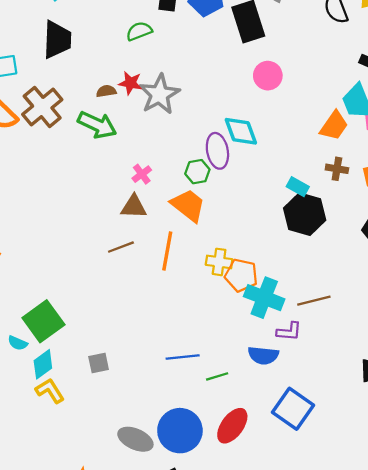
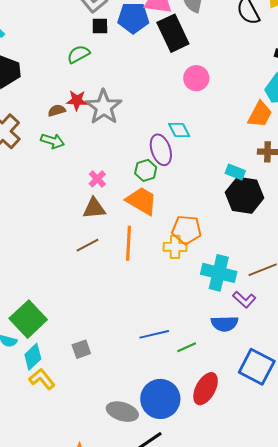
green arrow: (97, 125) -> (53, 141), size x0.7
cyan diamond: (241, 131) -> (179, 130), size x0.7
orange pentagon: (241, 275) -> (186, 230), moved
purple L-shape: (289, 331) -> (244, 300), turned 45

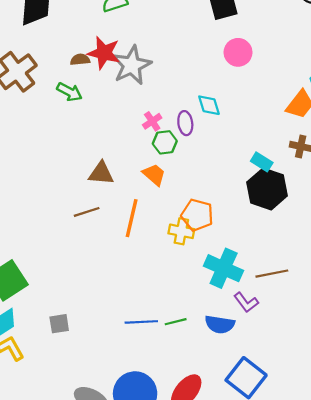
red star: (77, 101) -> (104, 53), size x1.4
purple ellipse: (161, 150) -> (185, 123), size x0.7
pink cross: (97, 179) -> (152, 121), moved
orange trapezoid: (142, 201) -> (154, 175), size x0.7
green line: (187, 347) -> (176, 322), moved

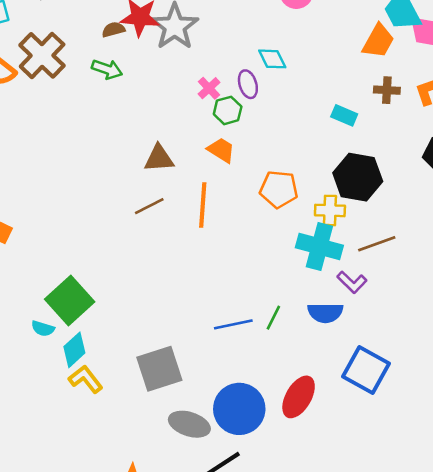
black hexagon: (267, 189) -> (358, 177), moved
yellow cross: (181, 231) -> (330, 210), moved
green line: (176, 322) -> (273, 318), turned -40
gray square: (59, 324) -> (159, 369), moved, size x1.8

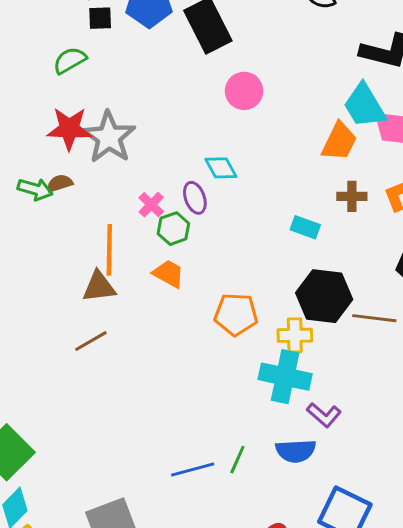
brown semicircle: (113, 30) -> (60, 183), moved
orange line: (203, 205) -> (109, 250), moved
brown line: (377, 244) -> (374, 318), moved, turned 30

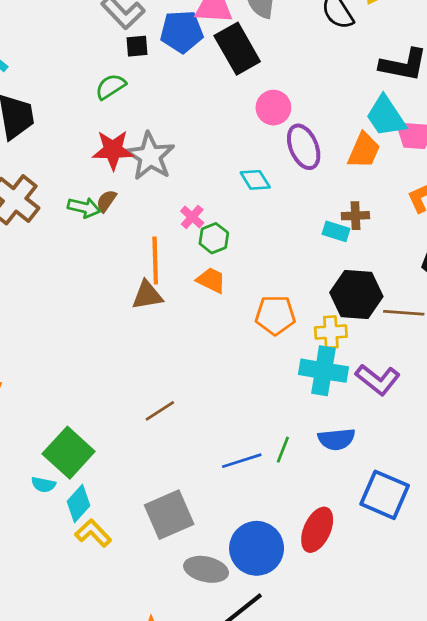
brown semicircle: (60, 183) -> (106, 201), turned -35
brown cross: (352, 196) -> (355, 216), moved
purple ellipse: (195, 198) -> (304, 147), moved, size x1.5
brown line: (91, 341) -> (160, 411), moved
purple L-shape: (324, 415) -> (378, 380), moved, size x1.4

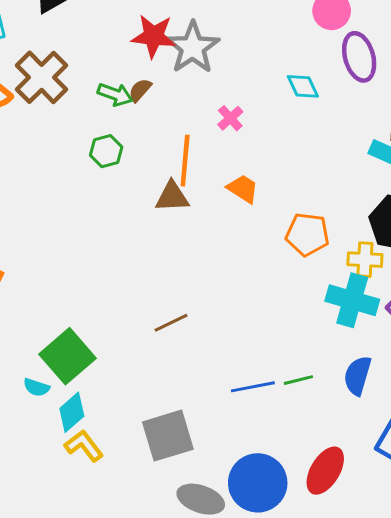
green hexagon: (214, 238) -> (106, 151), moved
blue semicircle: (336, 439) -> (357, 376), turned 105
green line: (283, 450) -> (298, 380), turned 48

